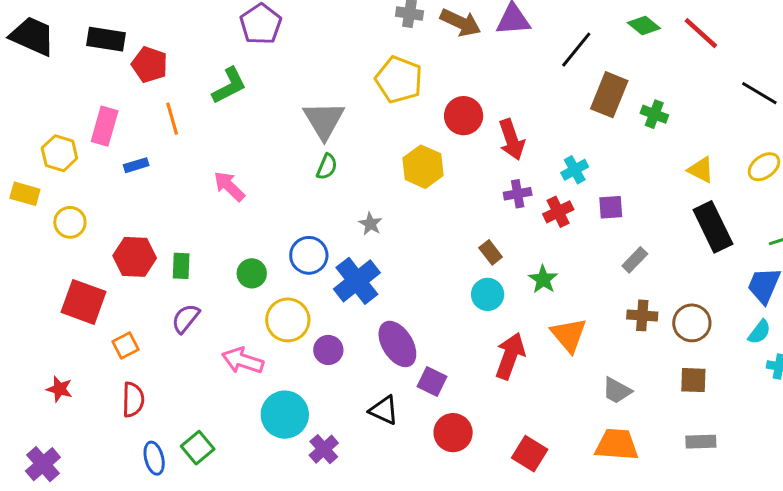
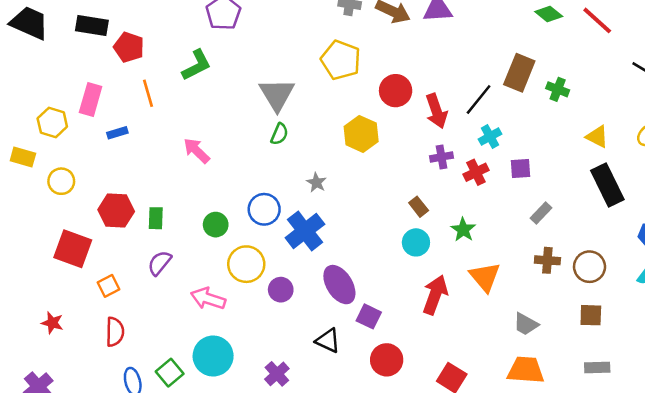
black line: (576, 50) -> (479, 100), moved
cyan circle: (285, 415) -> (213, 356), moved

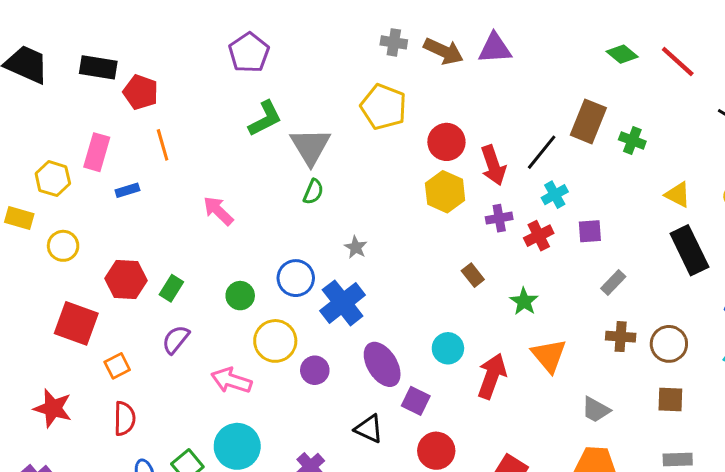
green L-shape: (197, 65) -> (265, 119), moved
yellow hexagon: (361, 134) -> (445, 192), moved
green rectangle: (156, 218) -> (171, 288), turned 30
cyan circle: (416, 242) -> (448, 348), moved
red star: (52, 323) -> (53, 408), size x1.5

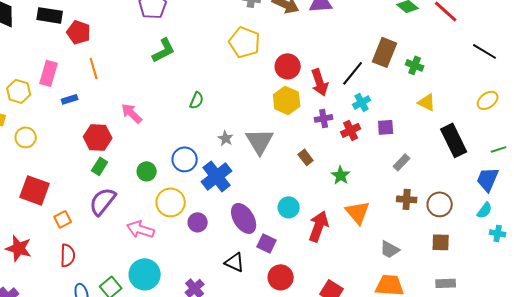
gray triangle: (310, 146) -> (260, 141), moved
yellow triangle: (678, 195) -> (427, 102), moved
red hexagon: (126, 280) -> (98, 137), moved
purple semicircle: (176, 340) -> (103, 201), size x1.4

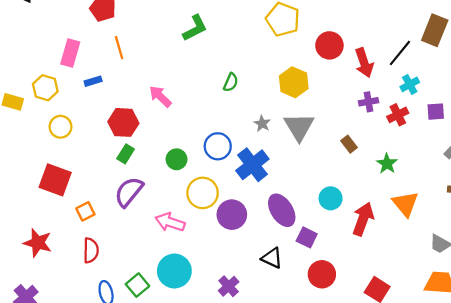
yellow hexagon: (19, 91) -> (45, 88), moved
yellow hexagon: (287, 100) -> (294, 82), moved
yellow circle: (26, 137) -> (60, 127), moved
purple circle: (198, 222) -> (232, 215), size x1.4

